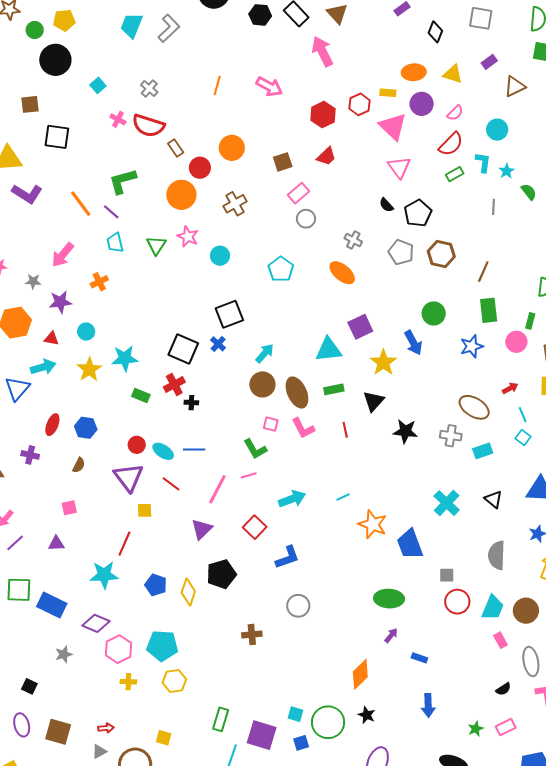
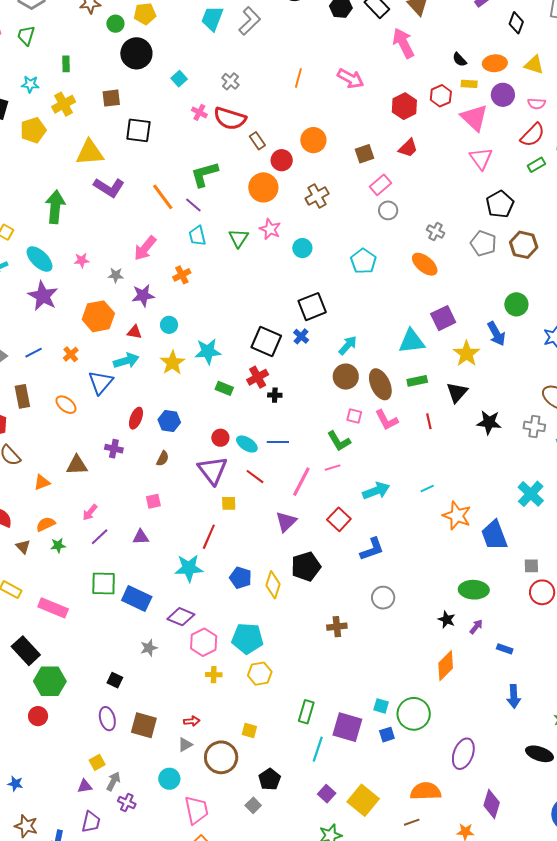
pink semicircle: (455, 113) -> (537, 104), turned 48
black semicircle: (386, 205) -> (460, 60), moved
black star: (367, 715) -> (447, 620), moved

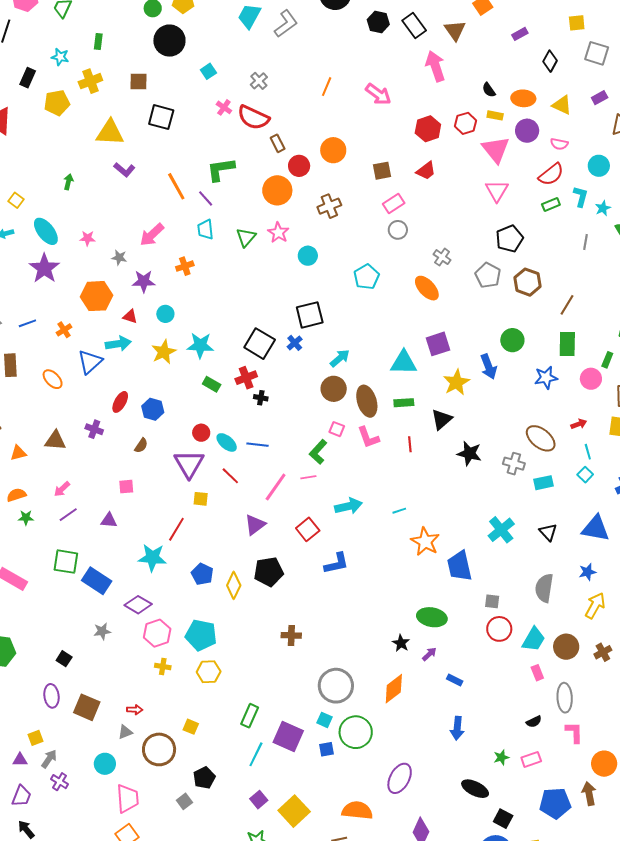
purple L-shape: (109, 187) -> (124, 170), size x0.7
green arrow: (55, 207) -> (68, 182), size x0.5
green L-shape: (339, 441) -> (318, 452), turned 65
gray circle: (383, 598) -> (336, 686), moved, size x1.5

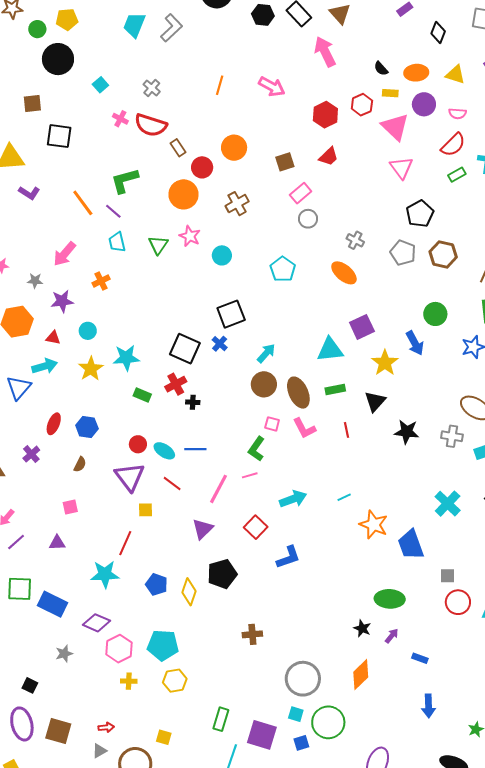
purple cross: (94, 429) -> (31, 454), turned 36
purple ellipse: (51, 696) -> (22, 724), size x1.4

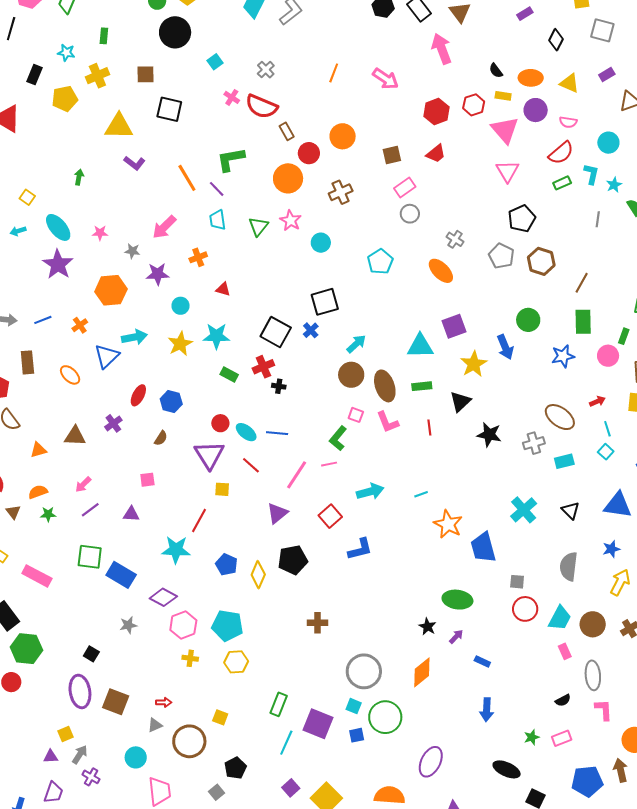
red triangle: (53, 338) -> (223, 289), moved
gray cross: (452, 436) -> (534, 443), turned -30

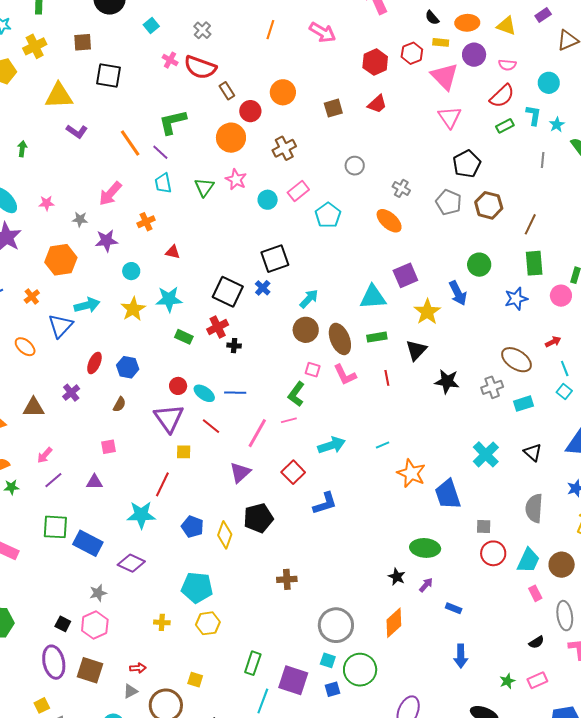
pink rectangle: (405, 187) -> (298, 191), moved
pink hexagon: (183, 625) -> (95, 625), moved

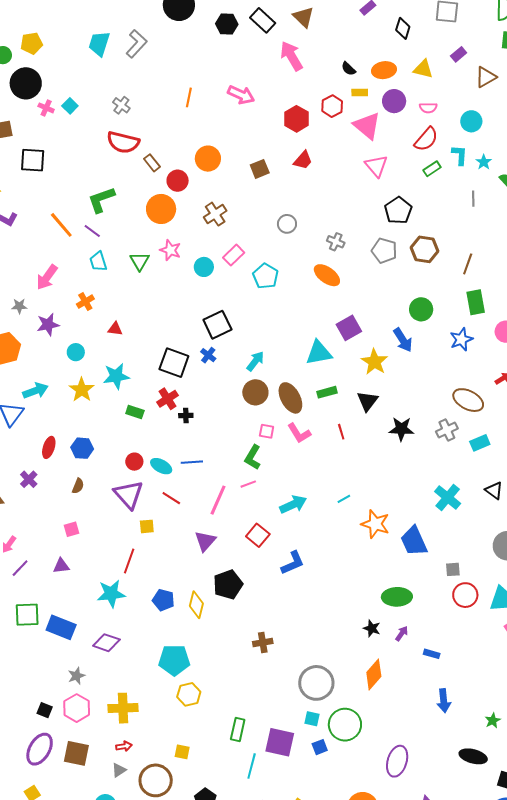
pink cross: (170, 60) -> (46, 108), moved
yellow cross: (162, 622) -> (123, 708), moved, size x1.8
purple ellipse: (54, 662) -> (40, 749), turned 48

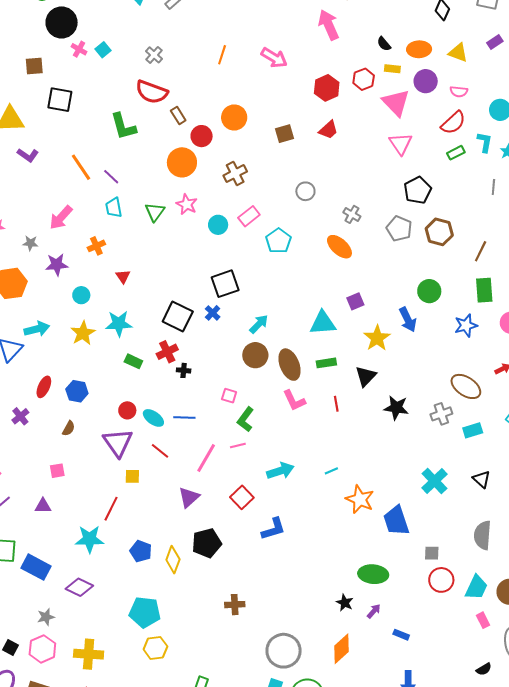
green L-shape: (101, 200) -> (123, 126), moved, turned -92
purple square: (349, 328) -> (355, 301), size x0.7
red triangle: (115, 329) -> (123, 276), turned 42
pink square: (267, 431) -> (229, 396), moved

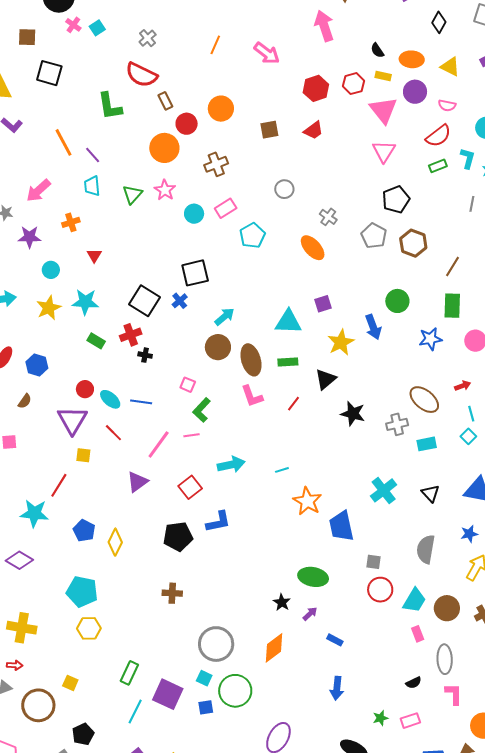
red line: (336, 404) -> (293, 404), turned 42
black pentagon: (207, 543) -> (178, 536), moved

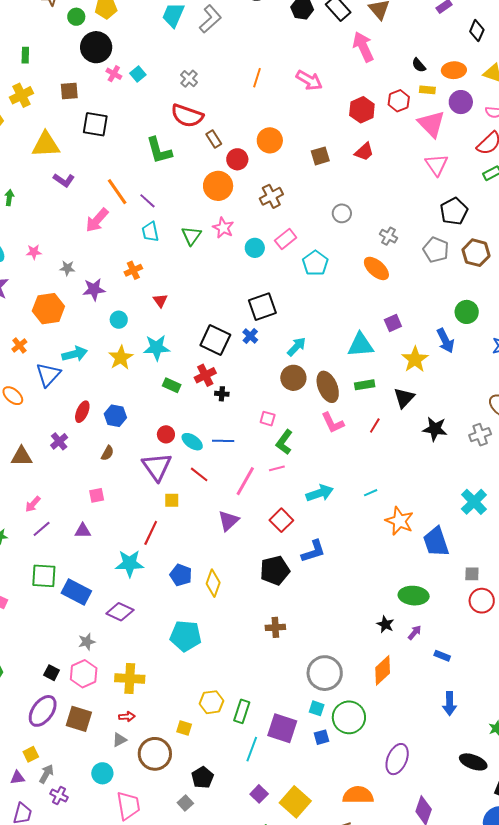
pink arrow: (38, 191) -> (97, 220), moved
yellow hexagon: (89, 628) -> (211, 702), moved

